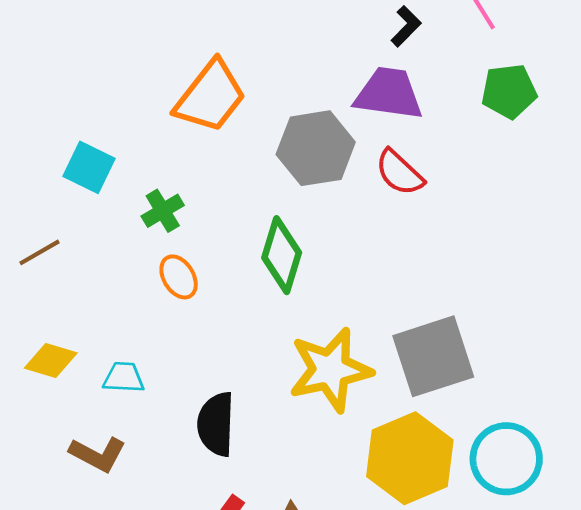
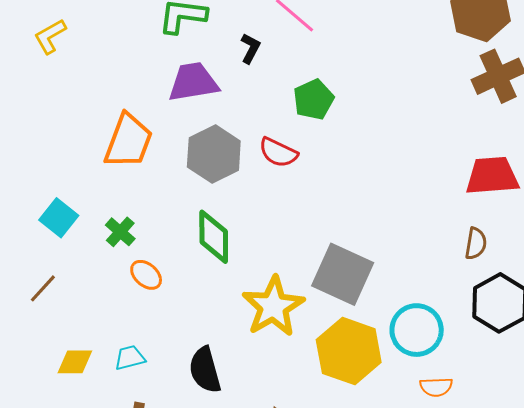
green pentagon: (509, 91) -> (314, 99), moved
purple trapezoid: (389, 93) -> (193, 82), moved
cyan square: (89, 167) -> (59, 218), turned 30
gray square: (433, 356) -> (343, 274), turned -30

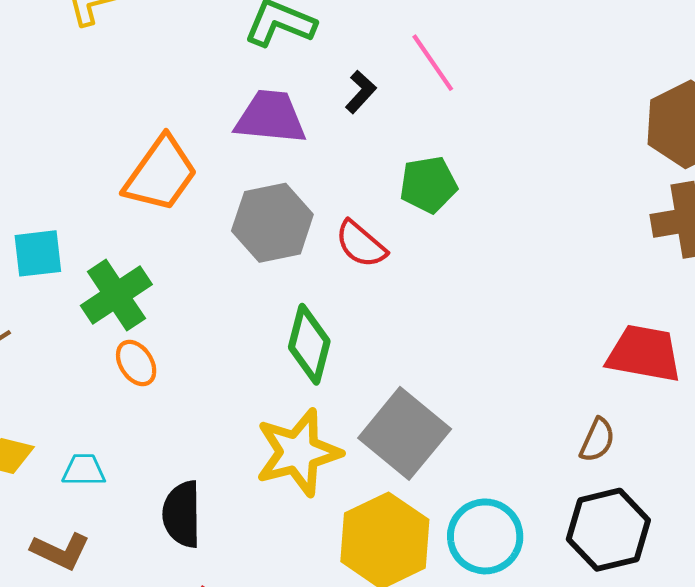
cyan square: (59, 218) -> (38, 253), turned 30
green cross: (120, 232) -> (116, 295), size x1.6
green diamond: (214, 237) -> (309, 344), moved

